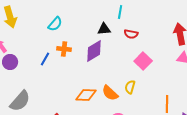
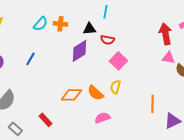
red semicircle: (131, 34) -> (107, 40), moved
orange cross: (64, 49) -> (60, 24), moved
pink square: (143, 61) -> (118, 61), moved

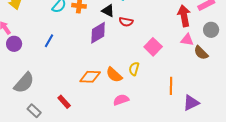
black triangle: (89, 29) -> (108, 11), turned 32
pink square: (118, 61) -> (153, 47), moved

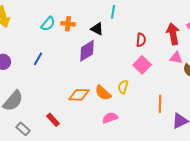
red semicircle: (126, 22) -> (141, 40), moved, turned -96

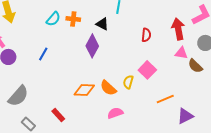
purple diamond: (87, 51) -> (92, 46), turned -30
pink square: (142, 65) -> (147, 70), moved
orange line: (160, 104) -> (165, 99), turned 66

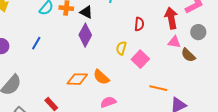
black triangle: (102, 24) -> (86, 12), moved
yellow semicircle: (128, 82) -> (121, 48), moved
orange line: (165, 99) -> (158, 88), turned 36

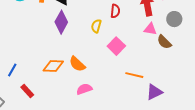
blue line: (36, 43) -> (12, 70), moved
yellow semicircle: (121, 48) -> (96, 26), moved

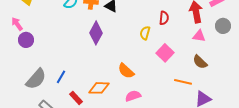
purple diamond: (61, 22) -> (96, 33), moved
brown semicircle: (164, 42) -> (200, 62), moved
orange diamond: (53, 66) -> (99, 88), moved

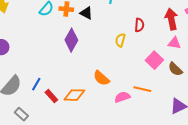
pink square: (165, 53) -> (154, 60), moved
orange line: (183, 82) -> (142, 89), moved
pink semicircle: (133, 96) -> (122, 97), moved
red rectangle: (76, 98) -> (51, 96), moved

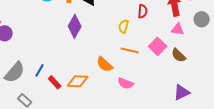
orange line: (142, 89) -> (130, 50), moved
pink semicircle: (122, 97) -> (126, 83), turned -140

